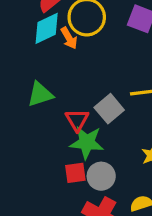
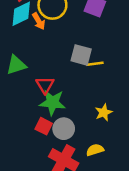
gray square: (109, 109) -> (81, 55), moved, turned -35
red square: (75, 173) -> (44, 126), turned 35

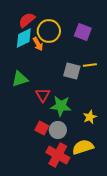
yellow line: (95, 64) -> (90, 65), moved
green star: (52, 102) -> (61, 106), moved
yellow semicircle: (95, 150) -> (83, 147), size x1.5

